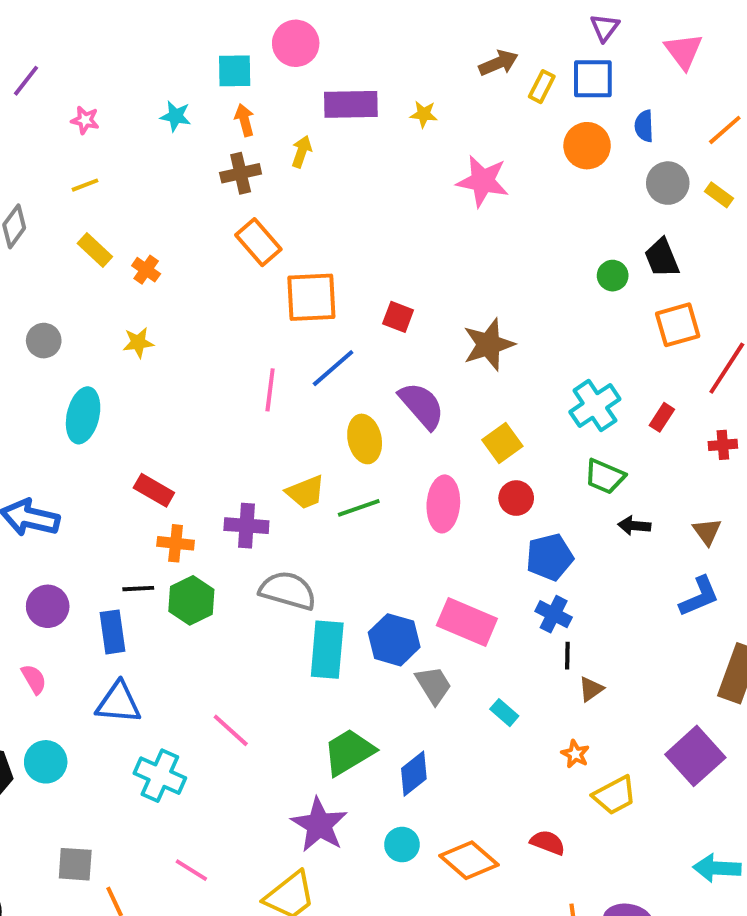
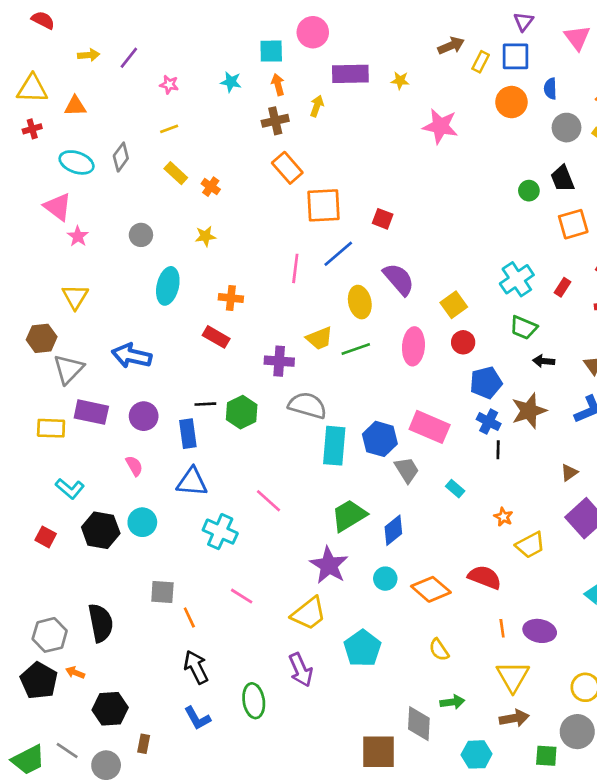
brown star: (489, 344) -> (529, 411), moved
orange cross: (176, 543) -> (231, 298), moved
brown triangle: (591, 689) -> (569, 473), moved
red semicircle: (548, 843) -> (485, 577), size x1.4

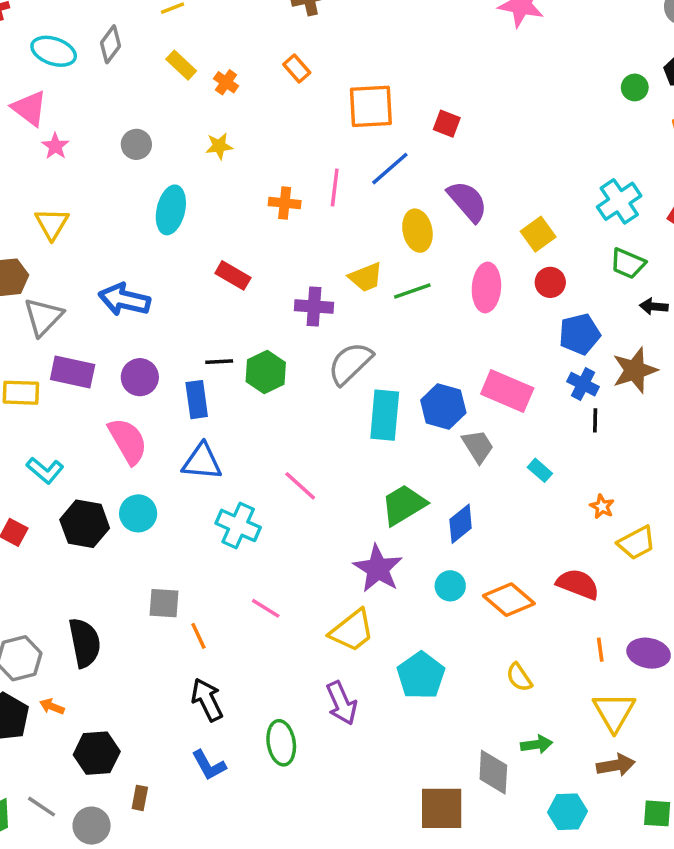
orange rectangle: (287, 168) -> (297, 68), moved, size x0.7
orange cross: (231, 298) -> (285, 203), moved
gray semicircle: (307, 405) -> (350, 363), turned -60
pink semicircle: (134, 466) -> (128, 441), size x1.8

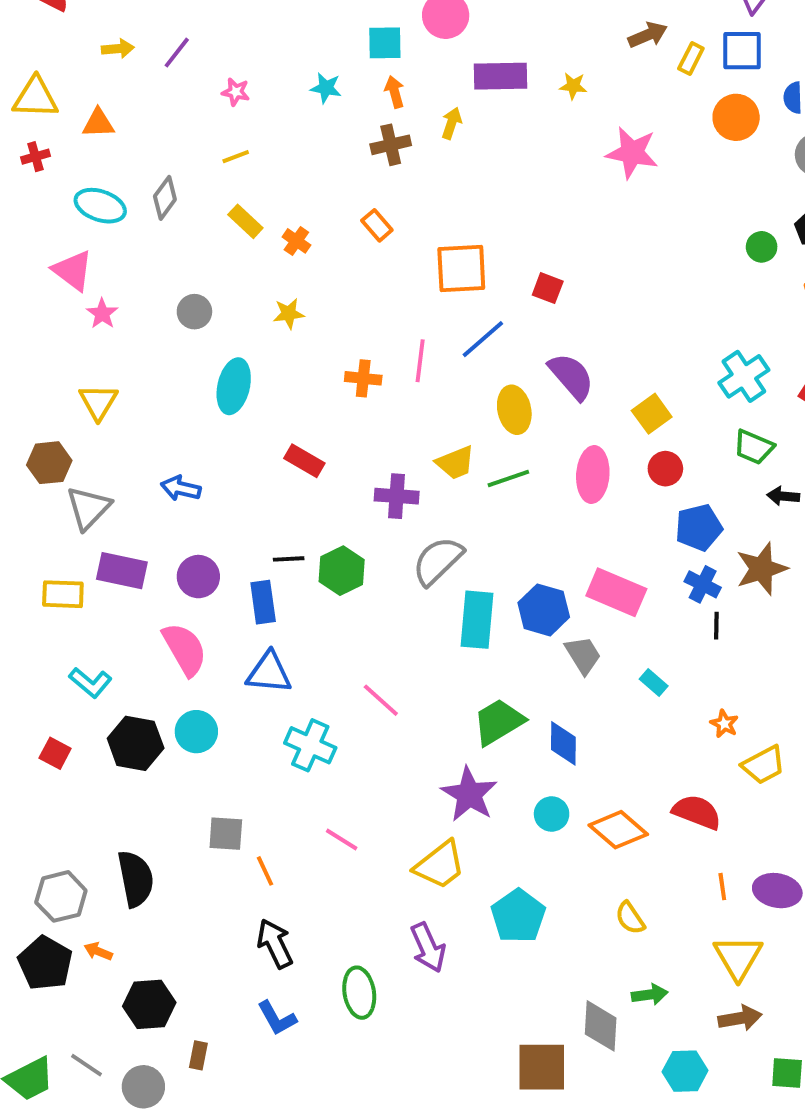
blue arrow: (124, 300) -> (181, 488), size x0.7
blue diamond: (461, 524) -> (563, 743), turned -51

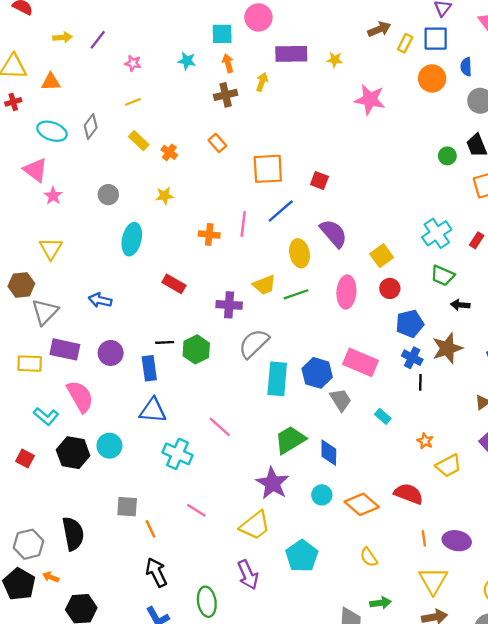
pink semicircle: (185, 649) -> (80, 396), moved

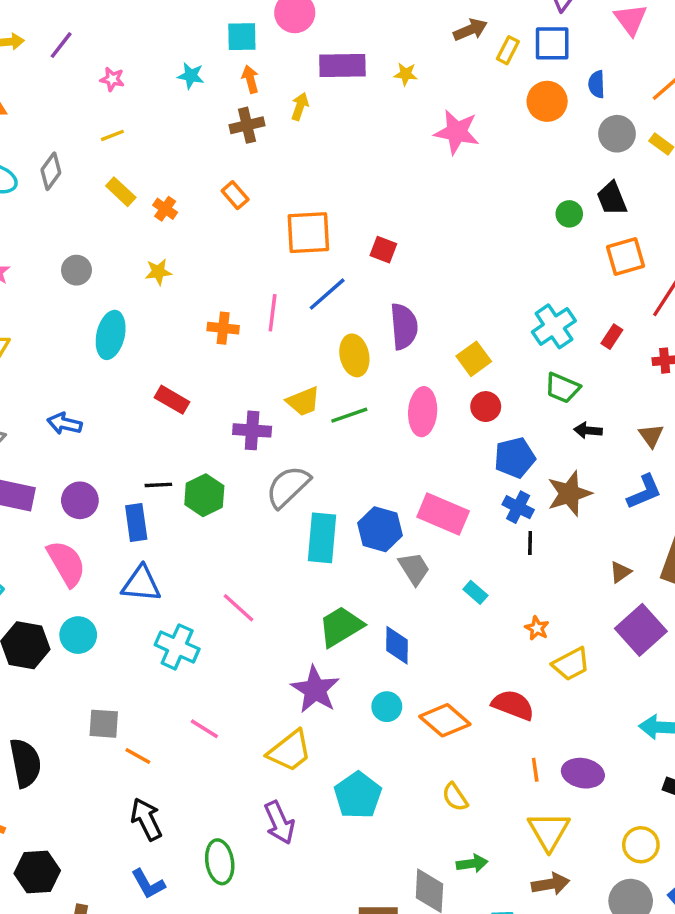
purple semicircle: (334, 233) -> (404, 326), turned 36
pink semicircle: (80, 396) -> (66, 563), moved
orange line: (151, 529) -> (138, 756), turned -36

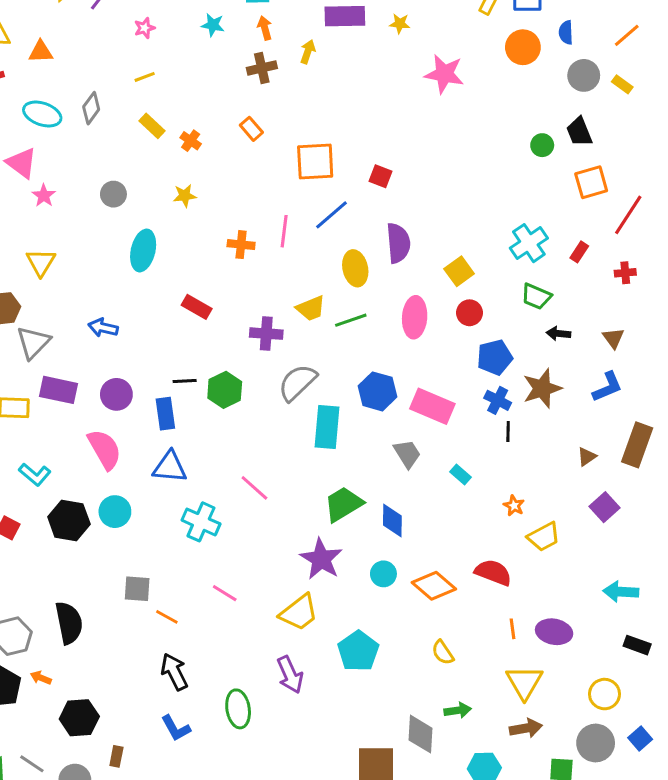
pink star: (112, 79) -> (145, 28), turned -30
blue hexagon: (380, 529) -> (378, 391), moved
purple square: (641, 630) -> (604, 507), size x0.7

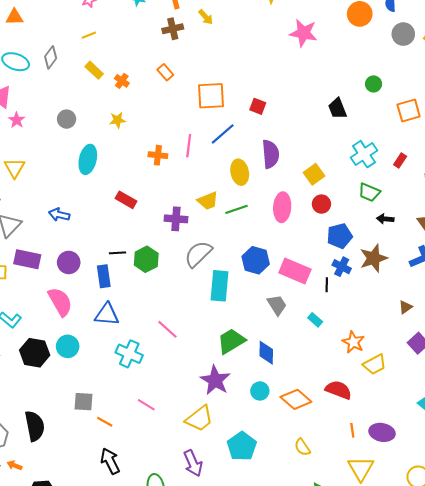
yellow arrow: (308, 52) -> (206, 17), turned 119
black trapezoid: (579, 132) -> (337, 108), moved
black line: (508, 431) -> (327, 285), moved
orange star: (514, 506) -> (353, 342), size x1.5

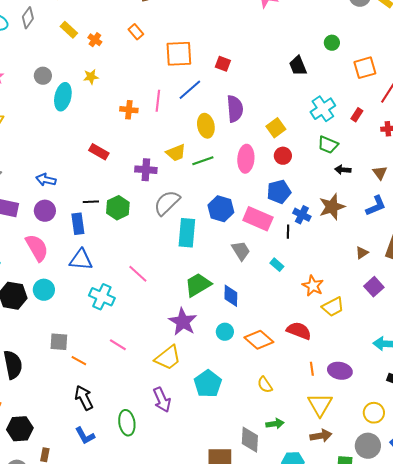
cyan ellipse: (88, 159) -> (63, 97), moved
blue arrow: (59, 215) -> (46, 180), moved
blue pentagon: (340, 236) -> (279, 192), moved

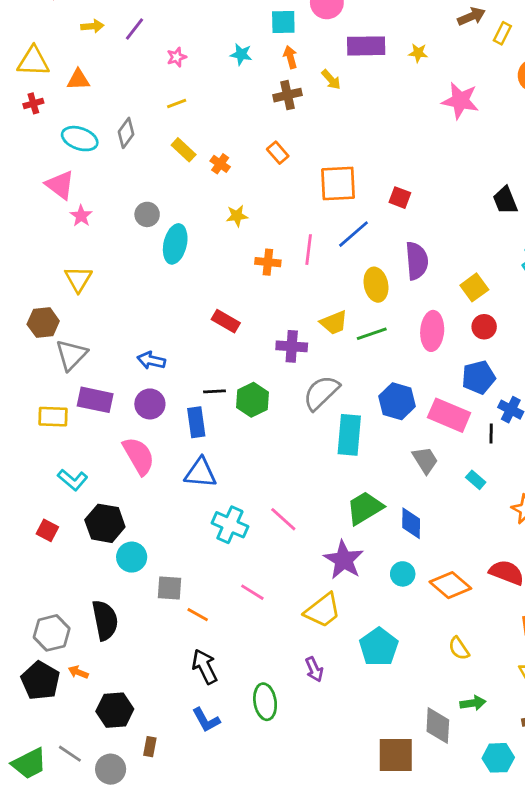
yellow star: (91, 77) -> (237, 216), moved
pink line: (138, 274) -> (283, 519), moved
cyan circle: (44, 290) -> (132, 557), moved
purple arrow: (162, 400) -> (314, 669), size x0.7

